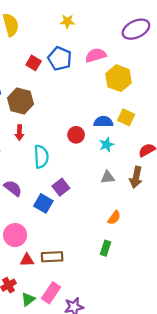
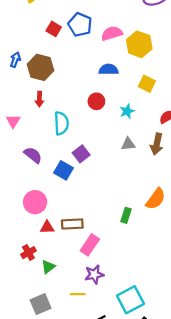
pink semicircle: (96, 55) -> (112, 33), moved
blue semicircle: (103, 122) -> (108, 70), moved
orange semicircle: (114, 218) -> (156, 199), moved, size x1.5
pink rectangle: (51, 293) -> (90, 245), moved

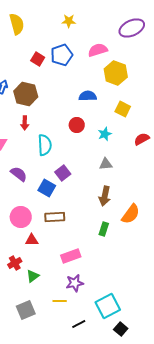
blue pentagon: (80, 25) -> (62, 55), turned 30
pink semicircle: (112, 33) -> (98, 50), moved
brown arrow: (157, 144) -> (105, 196), moved
brown rectangle: (72, 224) -> (55, 217), moved
pink rectangle: (90, 245) -> (71, 256), turned 36

